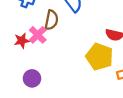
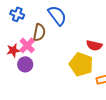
purple circle: (32, 78) -> (25, 64), moved

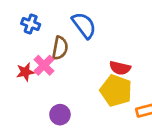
red semicircle: (94, 45) -> (120, 68), moved
purple circle: (25, 64) -> (60, 115), moved

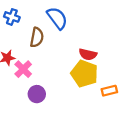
pink cross: (44, 65) -> (23, 69), moved

